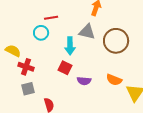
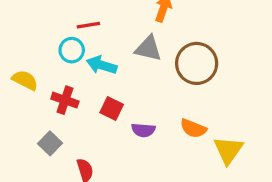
cyan arrow: (70, 46) -> (102, 65), moved, turned 108
red cross: (26, 67) -> (65, 100), moved
gray square: (28, 89) -> (50, 143), turned -32

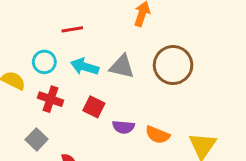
gray triangle: (148, 48) -> (122, 67), moved
cyan circle: (72, 50) -> (44, 62), moved
orange semicircle: (193, 128) -> (158, 135), moved

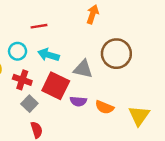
gray triangle: (122, 67) -> (83, 69), moved
red square: (94, 107) -> (56, 86), size x1.6
gray square: (37, 139) -> (29, 104), moved

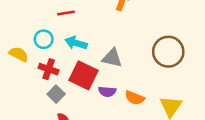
brown circle: (116, 54) -> (168, 52), moved

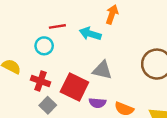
cyan circle: (44, 39) -> (44, 46), moved
cyan arrow: (76, 43) -> (90, 34), moved

